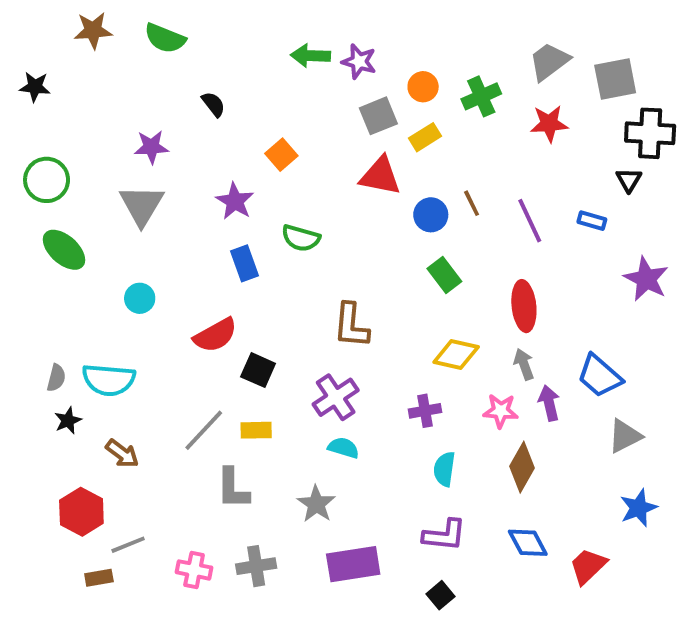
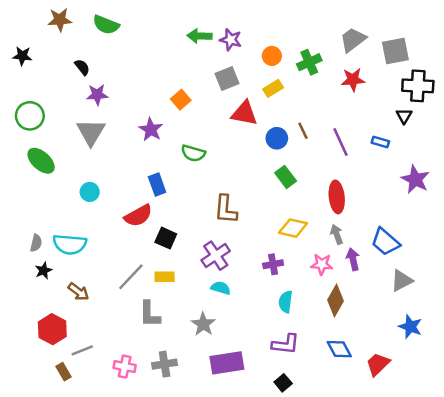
black semicircle: (213, 104) -> (82, 67), moved
gray square: (378, 116) -> (227, 78), moved
blue rectangle: (244, 263) -> (157, 184), moved
blue star: (638, 508) -> (410, 327), turned -30
brown rectangle: (99, 578) -> (63, 372), turned 70

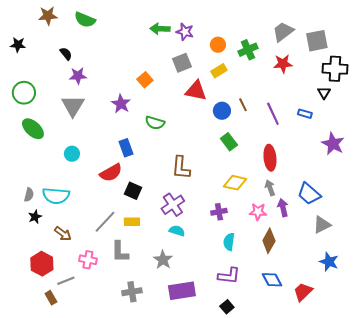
pink cross: (125, 367) -> (88, 260), moved

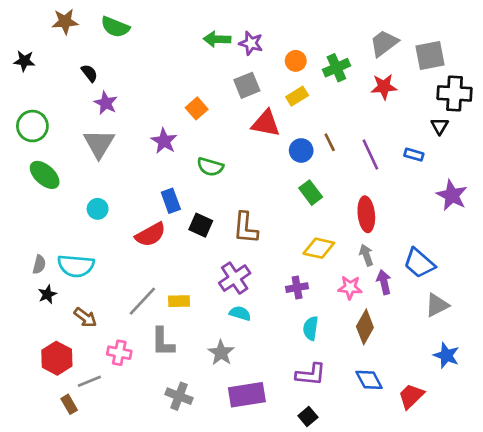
purple star: (78, 76) -> (106, 103), turned 30
black square: (133, 191) -> (201, 225), moved
gray cross: (132, 292) -> (179, 396), turned 30

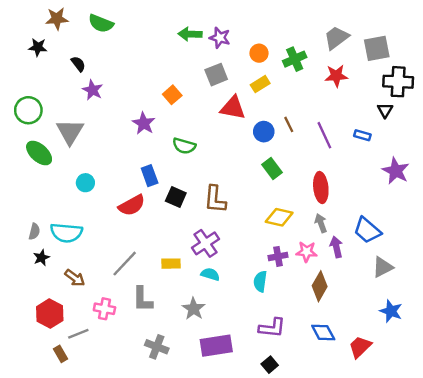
black star: (24, 61) -> (38, 47), moved
gray triangle: (99, 144) -> (70, 132), moved
purple cross: (297, 288) -> (278, 256), moved
yellow rectangle: (179, 301) -> (171, 264), moved
cyan semicircle: (311, 328) -> (260, 281), moved

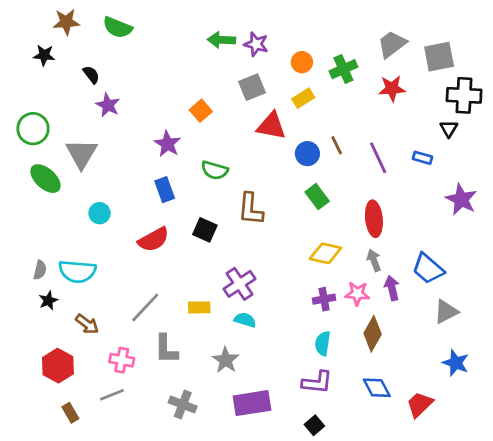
blue rectangle: (150, 176) -> (165, 190), moved
brown L-shape: (215, 199) -> (251, 209), moved
cyan semicircle: (260, 281) -> (323, 343), moved
gray line: (78, 334) -> (112, 395), moved

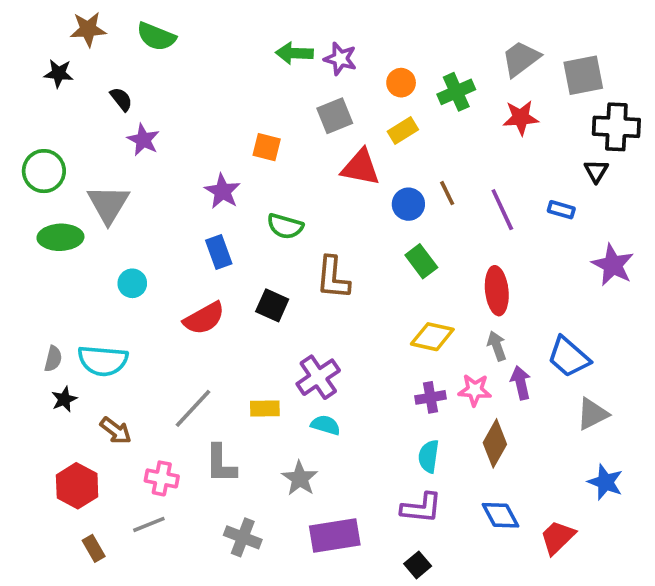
orange square: (201, 111) -> (267, 147), turned -35
green ellipse: (45, 179) -> (60, 237), turned -44

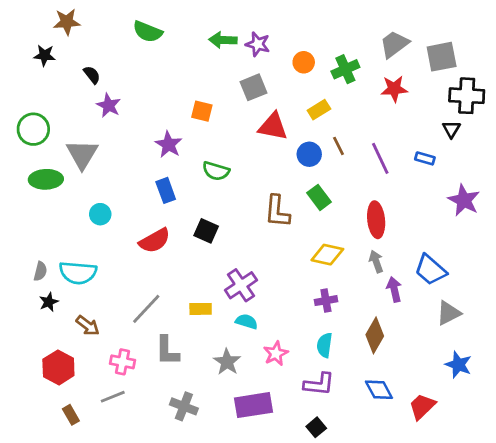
green semicircle: (156, 37) -> (148, 32), moved
yellow rectangle: (403, 131) -> (319, 110), moved
brown L-shape: (333, 278) -> (277, 211), moved
pink star: (475, 390) -> (276, 353), moved, turned -30

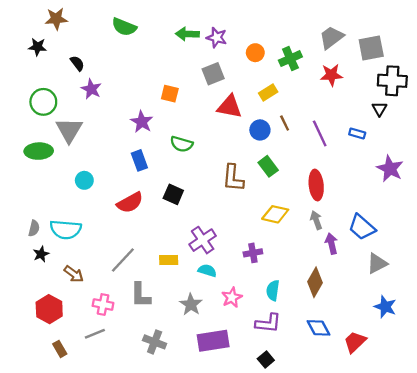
green circle: (33, 129) -> (43, 102), moved
purple cross: (326, 301) -> (253, 253), moved

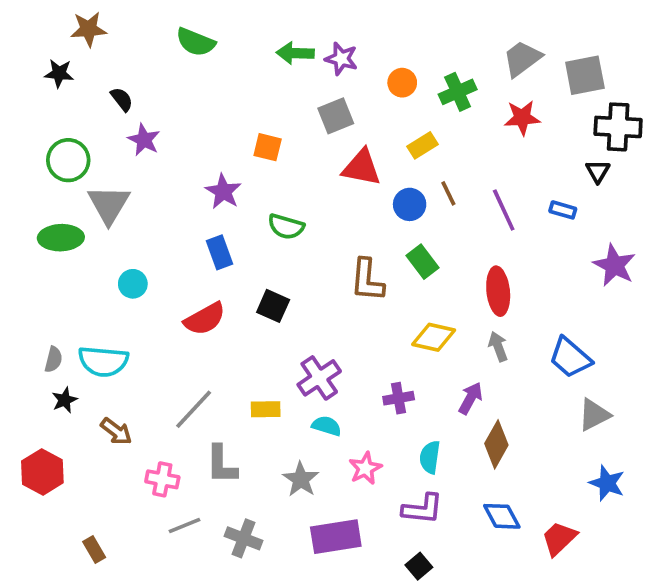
purple arrow: (331, 244) -> (470, 398), moved, turned 42
red hexagon: (49, 309) -> (42, 472), moved
gray line: (95, 334) -> (184, 525), moved

